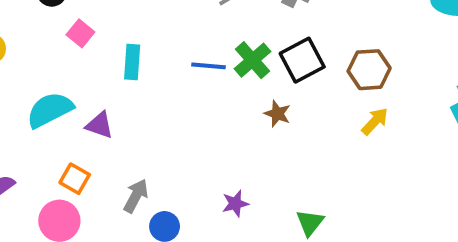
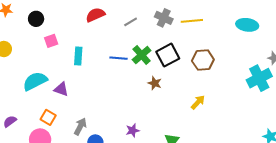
pink square: (80, 33) -> (51, 41), turned 32
yellow arrow: (375, 121) -> (198, 102), moved

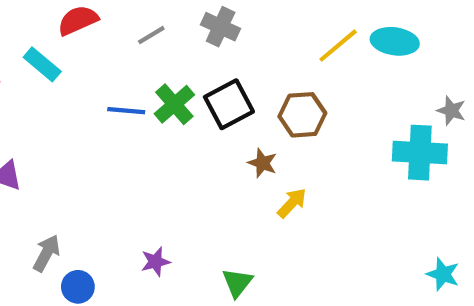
yellow line: (192, 21) -> (338, 46), moved, turned -35
cyan rectangle: (78, 56) -> (42, 64), moved, turned -54
cyan cross: (259, 78) -> (420, 153), turned 30
brown star: (155, 83) -> (263, 163), moved

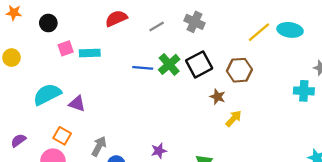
cyan rectangle: (42, 64) -> (90, 53), moved, turned -42
cyan cross: (420, 153) -> (304, 91), size x0.7

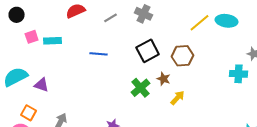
green cross: (169, 64) -> (141, 88), moved

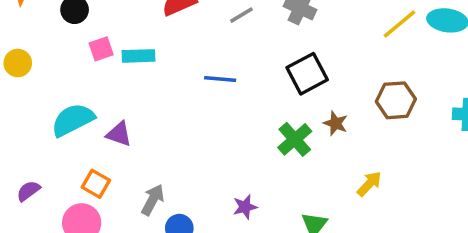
brown hexagon: (183, 56) -> (396, 100), moved
yellow arrow: (178, 98) -> (369, 184), moved

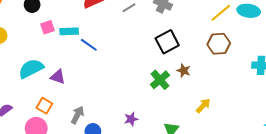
blue line: (220, 79) -> (89, 45), moved, turned 30
brown hexagon: (396, 100) -> (219, 44), moved

